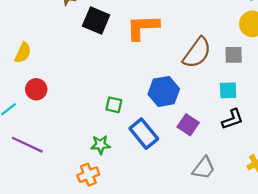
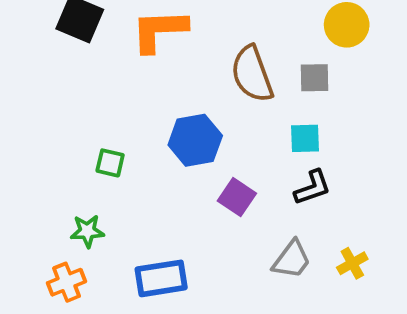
brown semicircle: (197, 53) -> (252, 74), turned 124
blue rectangle: (144, 134) -> (161, 278), moved, turned -60
gray trapezoid: (204, 168) -> (292, 259), moved

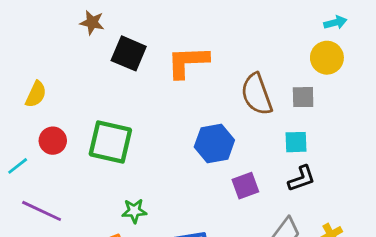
green square: (110, 163) -> (110, 142), moved, size x2.0
purple square: (237, 197) -> (245, 186), turned 36

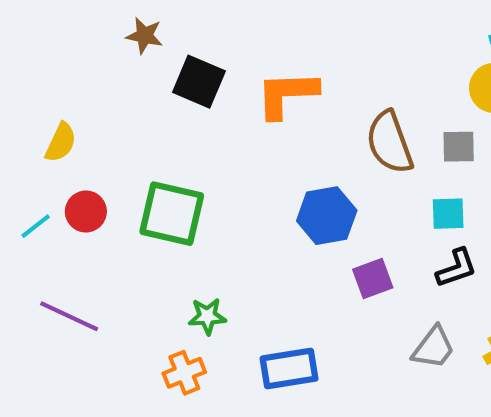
cyan line: (18, 166) -> (36, 226), moved

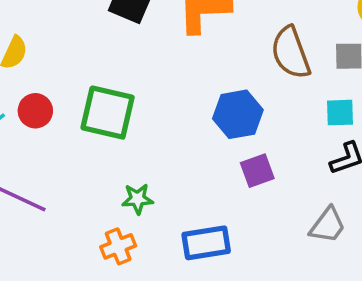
purple square: (373, 279) -> (257, 171), moved

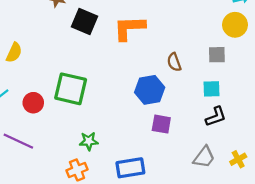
brown semicircle: (291, 53) -> (174, 62), moved, size x0.6
red circle: (35, 111) -> (33, 103), moved
purple square: (257, 171) -> (161, 124), turned 30

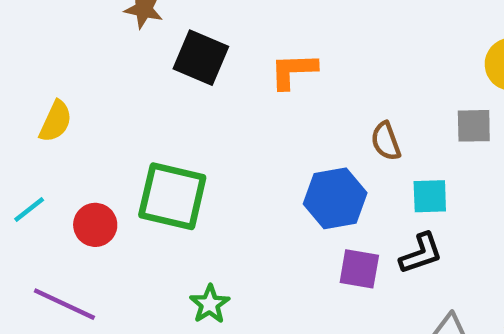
orange L-shape: (129, 28) -> (293, 71), size x0.7
cyan square: (212, 89) -> (430, 196), moved
black L-shape: (216, 117) -> (421, 253), moved
green star: (89, 141) -> (210, 304), turned -30

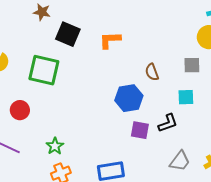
green square: (172, 196) -> (44, 70), moved
cyan square: (430, 196) -> (186, 97), moved
green star: (210, 304) -> (55, 146), moved

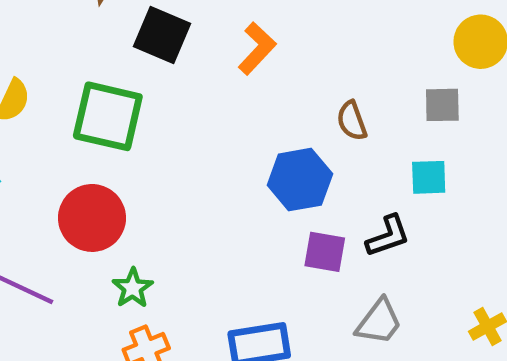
orange L-shape: (110, 40) -> (257, 48), turned 135
red circle: (20, 110) -> (92, 218), moved, size x1.5
gray trapezoid: (180, 161) -> (379, 322), moved

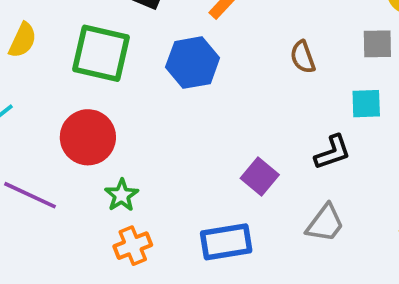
blue hexagon: (300, 180) -> (193, 63), moved
purple square: (325, 252) -> (260, 176), moved, turned 30

